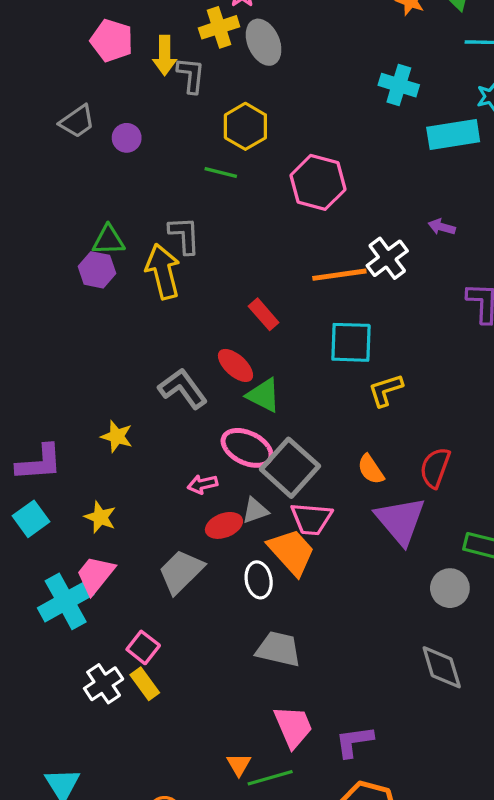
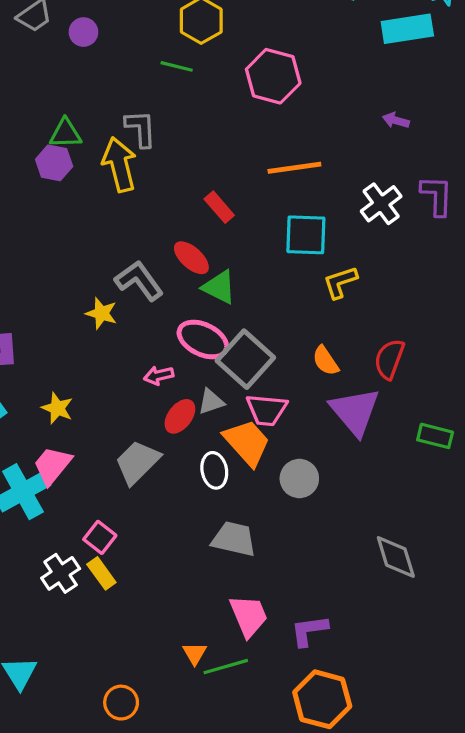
white cross: (387, 258) -> (381, 204), moved
yellow star: (117, 436) -> (101, 313), moved
red ellipse: (224, 525) -> (180, 416), turned -32
gray circle: (450, 588) -> (299, 479), moved

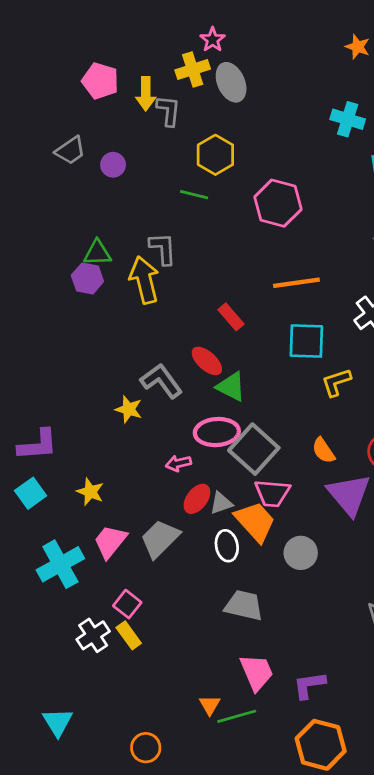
pink ellipse: (203, 339) -> (217, 432), turned -30
gray triangle: (211, 402) -> (221, 503), moved
pink trapezoid: (52, 465) -> (110, 541), moved

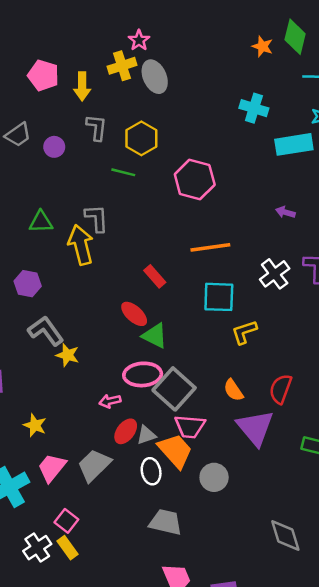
gray L-shape: (168, 111) -> (97, 127), moved
purple hexagon: (87, 278) -> (28, 284), moved
gray L-shape: (161, 381) -> (46, 331), moved

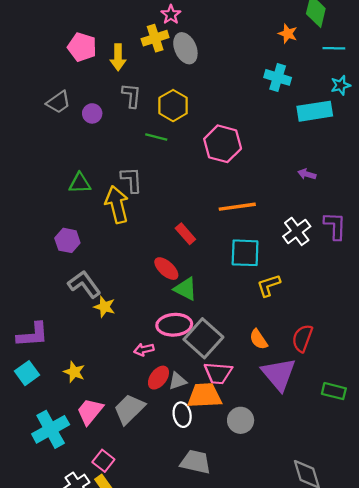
orange star: (262, 46) -> (288, 34), moved
orange trapezoid: (175, 451) -> (205, 396), turned -51

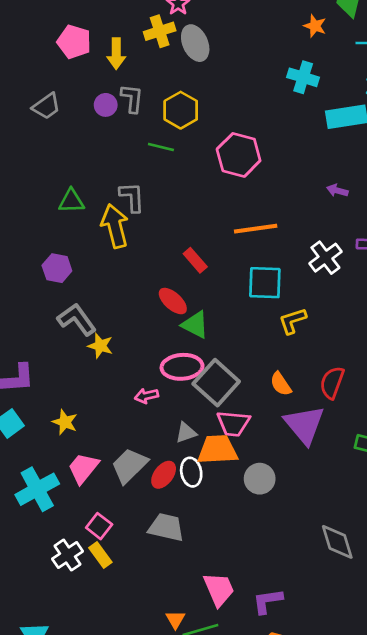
purple circle: (92, 113) -> (106, 105), moved
red ellipse: (158, 378) -> (164, 475), moved
gray trapezoid: (196, 462) -> (166, 527), moved

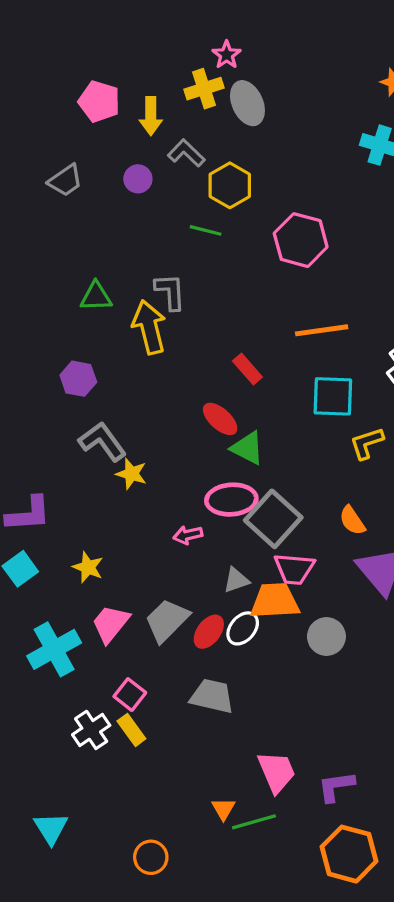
gray L-shape: (132, 98) -> (186, 153), moved, turned -52
white ellipse: (191, 472) -> (243, 628), turned 52

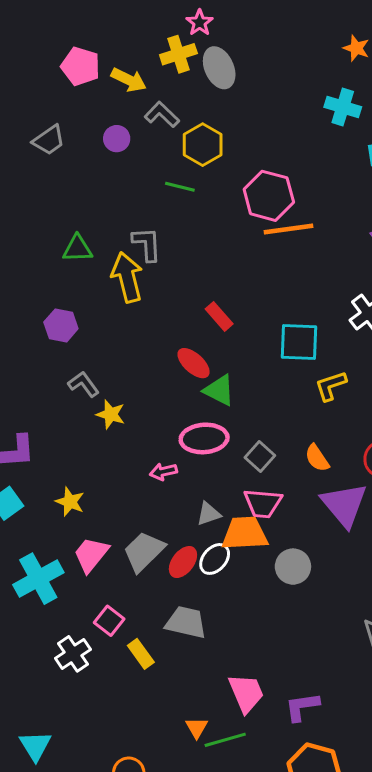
yellow arrow: (151, 116) -> (129, 80), turned -64
orange line: (322, 330) -> (288, 229), moved
gray L-shape: (102, 442) -> (84, 384), size x0.7
gray square: (273, 519) -> (260, 457), moved, size x0.6
yellow rectangle: (131, 730) -> (141, 654), moved

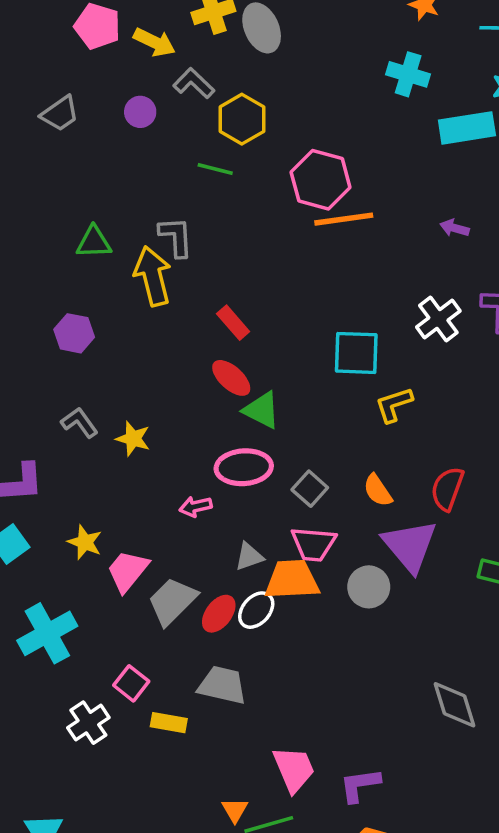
red rectangle: (219, 316) -> (233, 323), moved
gray L-shape: (84, 384) -> (79, 423), moved
pink trapezoid: (91, 554) -> (128, 571), moved
gray circle: (293, 567) -> (369, 587), moved
yellow rectangle: (141, 654) -> (169, 723), turned -44

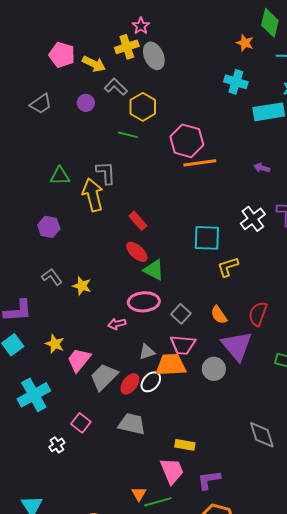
white cross: (88, 723) -> (57, 445), size x0.7
yellow rectangle: (169, 723) -> (185, 445), moved

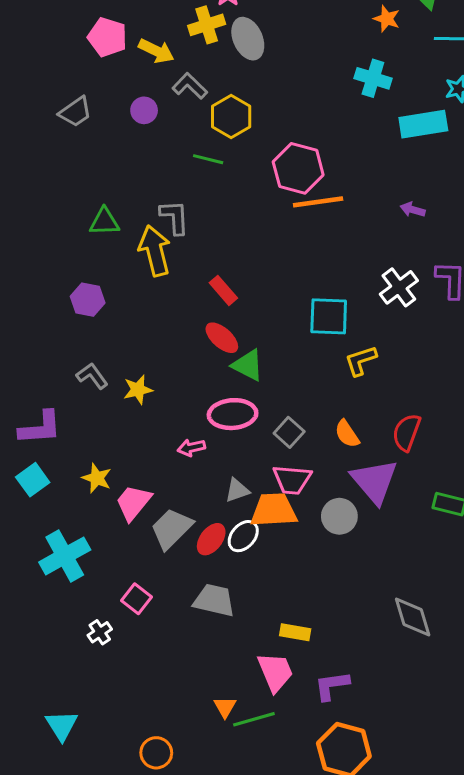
yellow star: (82, 286) -> (138, 390), turned -30

